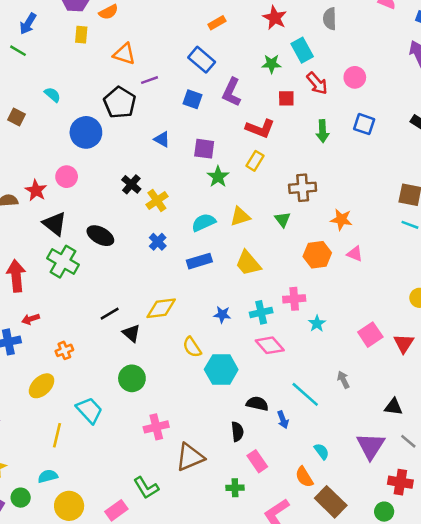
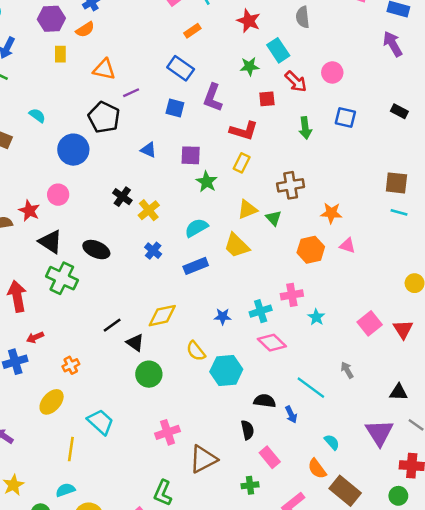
yellow triangle: (240, 216) -> (247, 209), moved
yellow trapezoid: (248, 263) -> (237, 246), moved
green circle: (132, 378) -> (149, 374), moved
green L-shape: (146, 488) -> (163, 493), turned 60

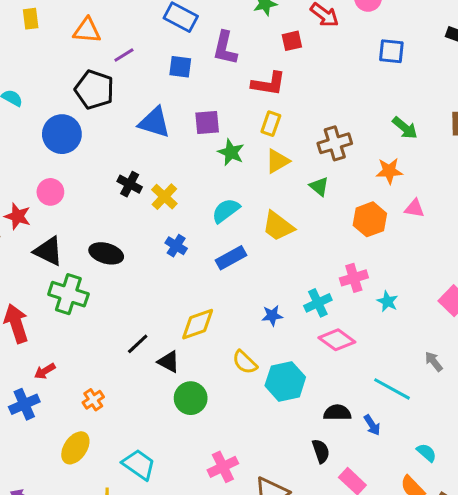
green arrow: (305, 128) -> (405, 128), moved, turned -35
blue triangle: (149, 150) -> (154, 122), size x1.6
yellow triangle: (247, 209) -> (277, 161), moved

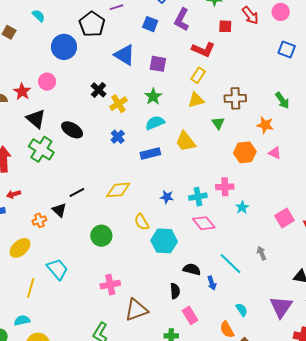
green star: (231, 152) -> (153, 97), moved
black triangle: (169, 362) -> (59, 210), moved

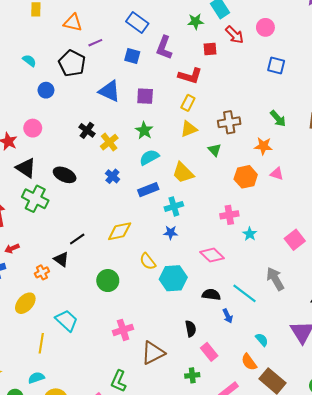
cyan semicircle: (39, 16) -> (29, 61), moved
blue circle: (64, 47) -> (46, 90), size x0.6
cyan cross: (198, 197) -> (174, 206), moved
gray arrow: (261, 253) -> (275, 279), size x1.6
black semicircle: (192, 269) -> (211, 295), moved

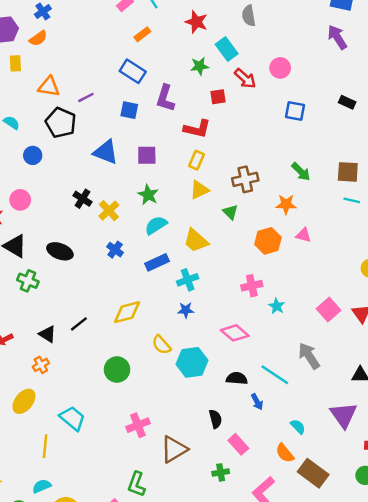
orange triangle: (73, 23) -> (49, 87), moved
green cross: (35, 199) -> (28, 281), size x0.7
black triangle: (61, 259) -> (48, 334), moved

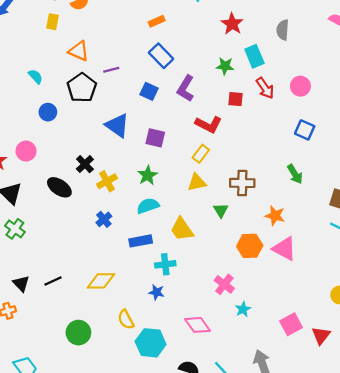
orange rectangle: (142, 34) -> (157, 21), moved
green arrow: (301, 172) -> (295, 174), moved
pink triangle: (303, 235) -> (284, 249), size x1.6
black ellipse: (60, 251) -> (59, 187), moved
pink cross: (252, 286) -> (224, 284), turned 36

